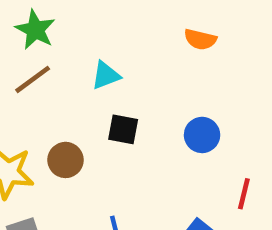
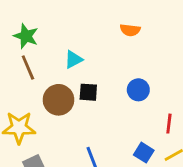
brown line: (33, 79) -> (28, 67), turned -70
brown circle: (65, 160) -> (58, 100), moved, size x1.4

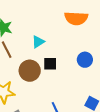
orange semicircle: (130, 30) -> (76, 18), size x1.6

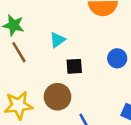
brown circle: (30, 71) -> (58, 97), moved

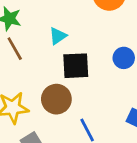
black square: (74, 66) -> (76, 66), size x1.5

